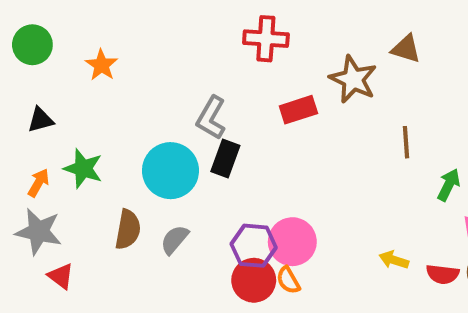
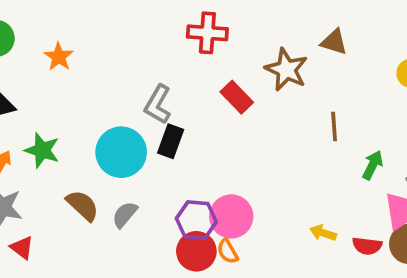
red rectangle: (298, 110) -> (237, 97), turned 64
brown semicircle: (128, 229) -> (83, 205), turned -57

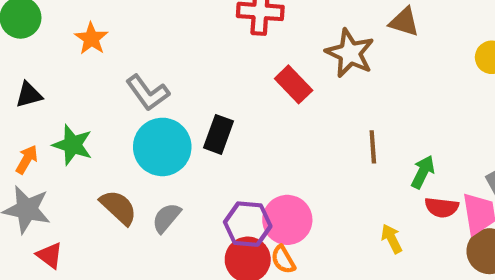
gray L-shape: (158, 104) -> (148, 93), moved, turned -66
brown line: (334, 126) -> (373, 147), moved
green arrow: (373, 165) -> (423, 172), moved
yellow arrow: (323, 233) -> (392, 239), turned 45
red semicircle: (367, 246) -> (442, 207), moved

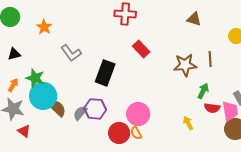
brown star: (350, 53) -> (185, 65), moved, turned -30
black rectangle: (219, 134) -> (105, 73), size x1.4
cyan circle: (162, 147) -> (43, 96), moved
brown line: (373, 147) -> (210, 59), moved
purple hexagon: (248, 224) -> (95, 109), moved

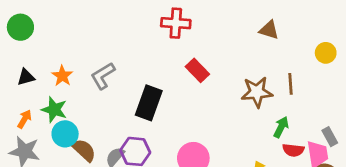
orange star: (44, 27) -> (62, 76), moved
gray L-shape: (71, 53) -> (103, 76), turned 95
cyan circle: (43, 96) -> (65, 134), size x0.7

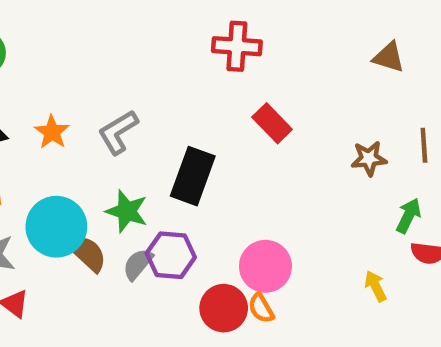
brown star: (257, 92) -> (369, 158), size x0.7
green star: (54, 110) -> (127, 211), moved
cyan circle: (65, 134) -> (56, 227), size x1.4

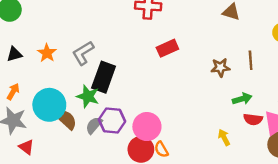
red rectangle: (272, 123) -> (167, 48), turned -70
black rectangle: (193, 176) -> (104, 77), moved
green arrow: (409, 216) -> (242, 99), turned 48
pink circle: (265, 266) -> (147, 127), moved

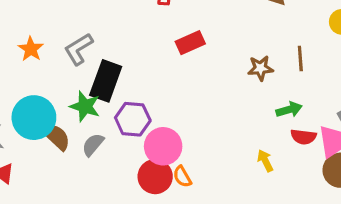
purple hexagon: (112, 120) -> (133, 119), moved

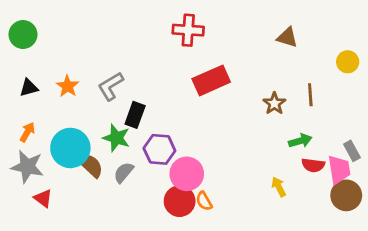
red rectangle: (190, 43) -> (211, 80), size x1.4
brown star: (260, 68) -> (274, 103), turned -30
black rectangle: (106, 81) -> (135, 115), size x0.7

